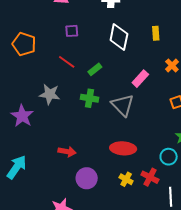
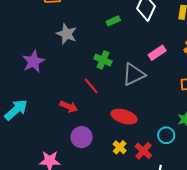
red line: (67, 62) -> (91, 86), moved
green rectangle: (95, 69) -> (113, 21), moved
gray star: (50, 94) -> (67, 34), moved
gray triangle: (123, 105) -> (134, 74), turned 35

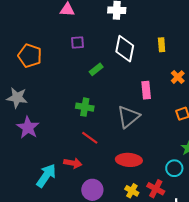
gray star: (67, 34) -> (17, 98), moved
pink rectangle: (157, 53) -> (146, 90), turned -48
green cross: (103, 60) -> (85, 107), moved
cyan arrow: (16, 110) -> (46, 176), moved

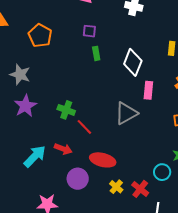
white diamond: (125, 49) -> (133, 62), moved
green rectangle: (96, 69) -> (96, 53), moved, turned -72
green cross: (85, 107) -> (66, 110), moved
red ellipse: (129, 160) -> (103, 160), moved

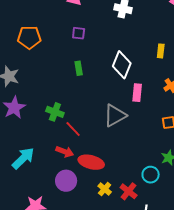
orange pentagon: (40, 36) -> (29, 37), turned -30
green rectangle: (96, 53) -> (79, 68), moved
red arrow: (63, 149) -> (65, 152), moved

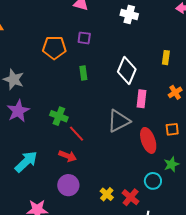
orange pentagon: (29, 37) -> (54, 48), moved
red ellipse: (91, 162) -> (148, 140), moved, turned 55

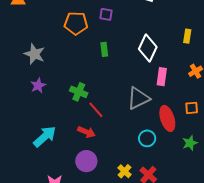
purple star: (18, 111) -> (38, 86), size x0.7
cyan circle: (153, 181) -> (147, 138), moved

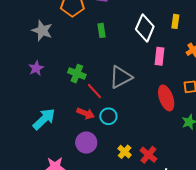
yellow rectangle: (187, 36) -> (175, 21), moved
gray star: (34, 54) -> (42, 31), moved
gray triangle: (138, 98) -> (121, 77), moved
cyan circle: (147, 138) -> (108, 116), moved

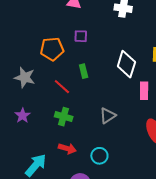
gray triangle: (121, 77) -> (108, 116), size x0.7
red line: (94, 91) -> (62, 87), moved
red arrow: (86, 113) -> (67, 148), moved

